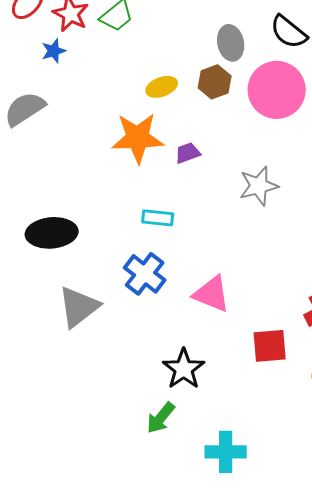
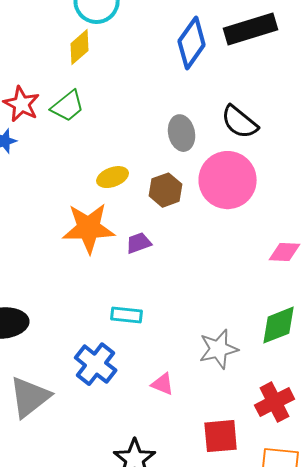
brown hexagon: (215, 82) -> (166, 190), moved
gray star: (259, 186) -> (219, 349), moved
cyan rectangle: (158, 218) -> (127, 315), moved
pink triangle: (212, 294) -> (163, 384), size x0.6

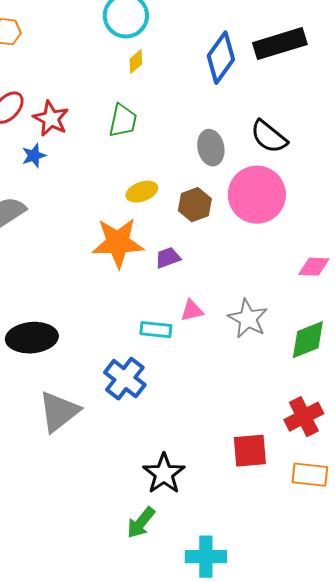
yellow diamond: (80, 47) -> (136, 62), moved, size x0.7
green trapezoid: (68, 106) -> (123, 121), moved, turned -39
gray star: (219, 349) -> (248, 319), moved, turned -30
pink triangle: (163, 384) -> (192, 311), moved, turned -35

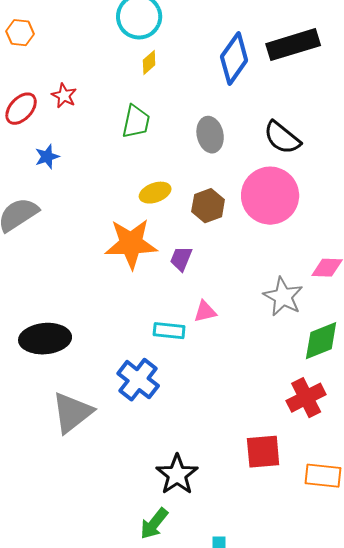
red star: (51, 119) -> (64, 96), moved, size x0.7
gray ellipse: (211, 148) -> (210, 135), moved
purple trapezoid: (168, 258) -> (181, 259), turned -48
gray star: (248, 319) -> (283, 297), moved
red cross: (304, 417) -> (306, 398), moved

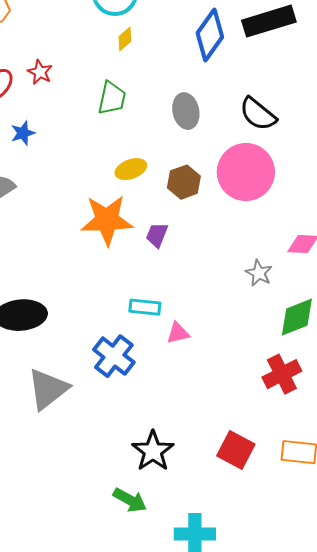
gray star: (283, 297) -> (259, 273), size x0.7
pink triangle: (205, 312) -> (178, 333), moved
red square: (263, 452) -> (236, 450), moved, turned 33
green arrow: (154, 524) -> (130, 500), turned -100

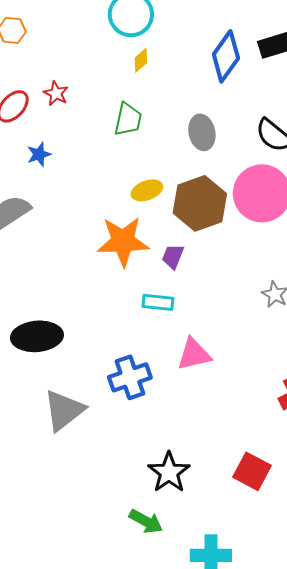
brown hexagon: (184, 182) -> (200, 203), size x1.6
cyan rectangle: (145, 307) -> (158, 302), moved
pink triangle: (178, 333) -> (194, 354), size x1.5
blue cross: (114, 356) -> (130, 377), turned 33

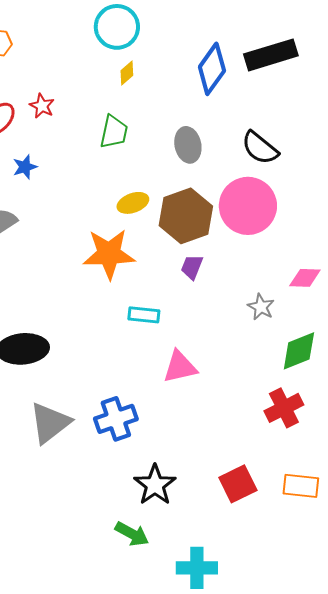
purple trapezoid: (173, 256) -> (192, 267), moved
blue cross: (130, 377) -> (116, 419), moved
red square: (252, 471) -> (238, 484), turned 36

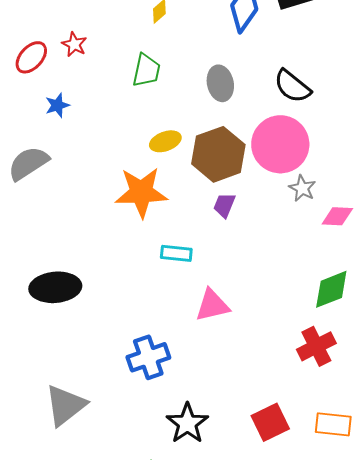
gray star: (261, 307) -> (302, 188), moved
gray triangle: (50, 423) -> (65, 405), moved

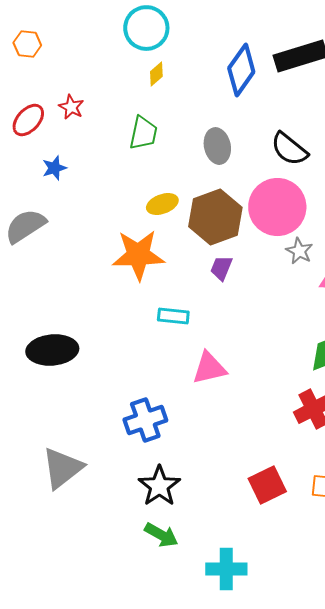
black star: (187, 423) -> (159, 486), moved

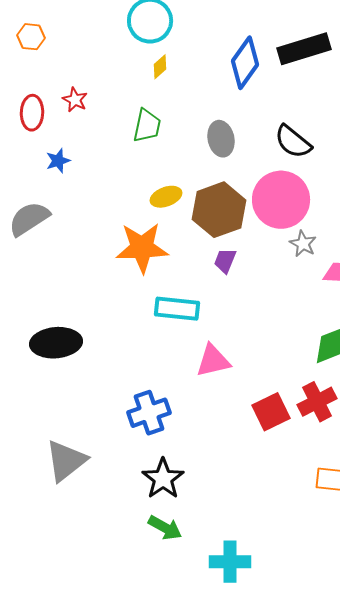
red ellipse: (28, 120) -> (32, 113), turned -40
cyan rectangle: (173, 316) -> (177, 309), size x1.4
red square: (267, 485) -> (271, 412), moved

